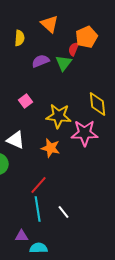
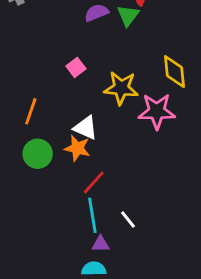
white triangle: (16, 140) -> (86, 128), moved
orange star: (51, 148) -> (77, 148), moved
purple triangle: (22, 236) -> (101, 244), moved

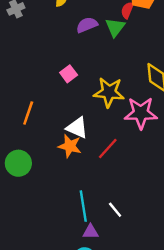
green circle: (38, 154) -> (18, 163), moved
red line: (94, 182) -> (108, 149), moved

